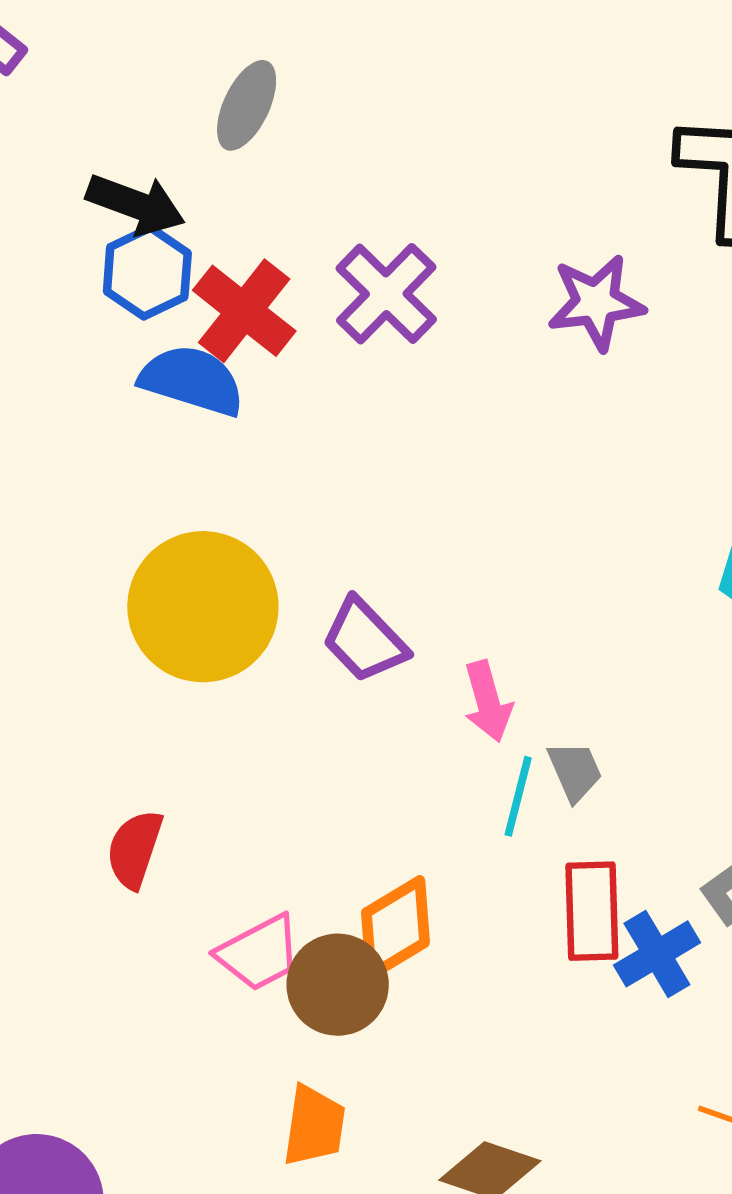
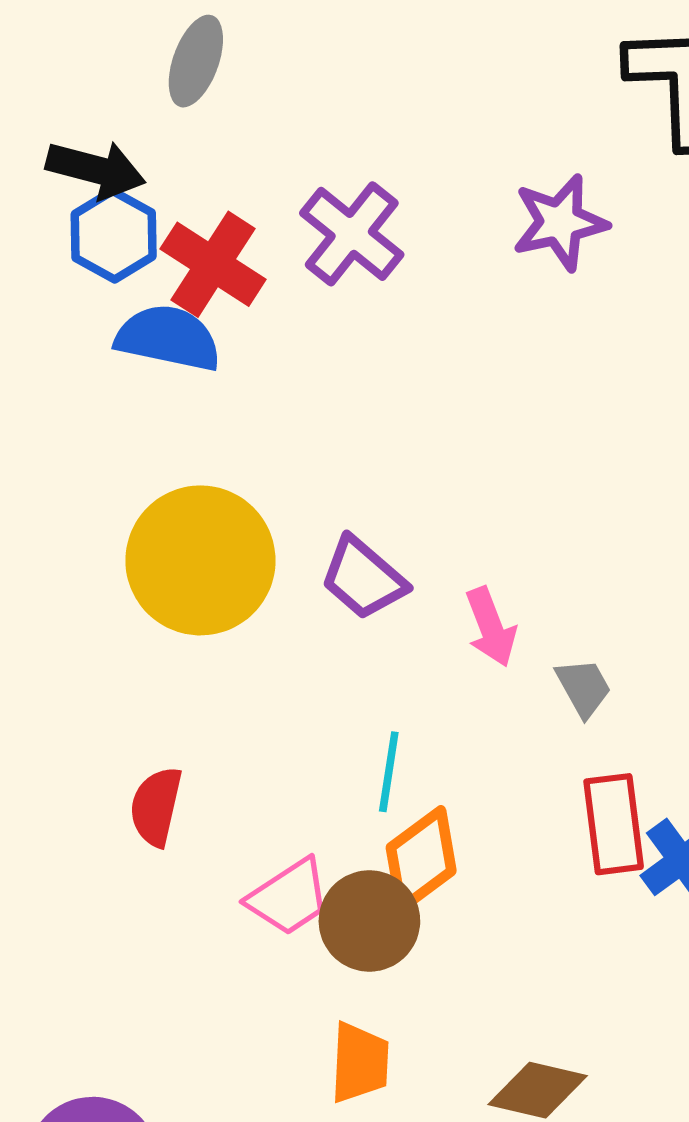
cyan line: (518, 796) -> (389, 772), moved

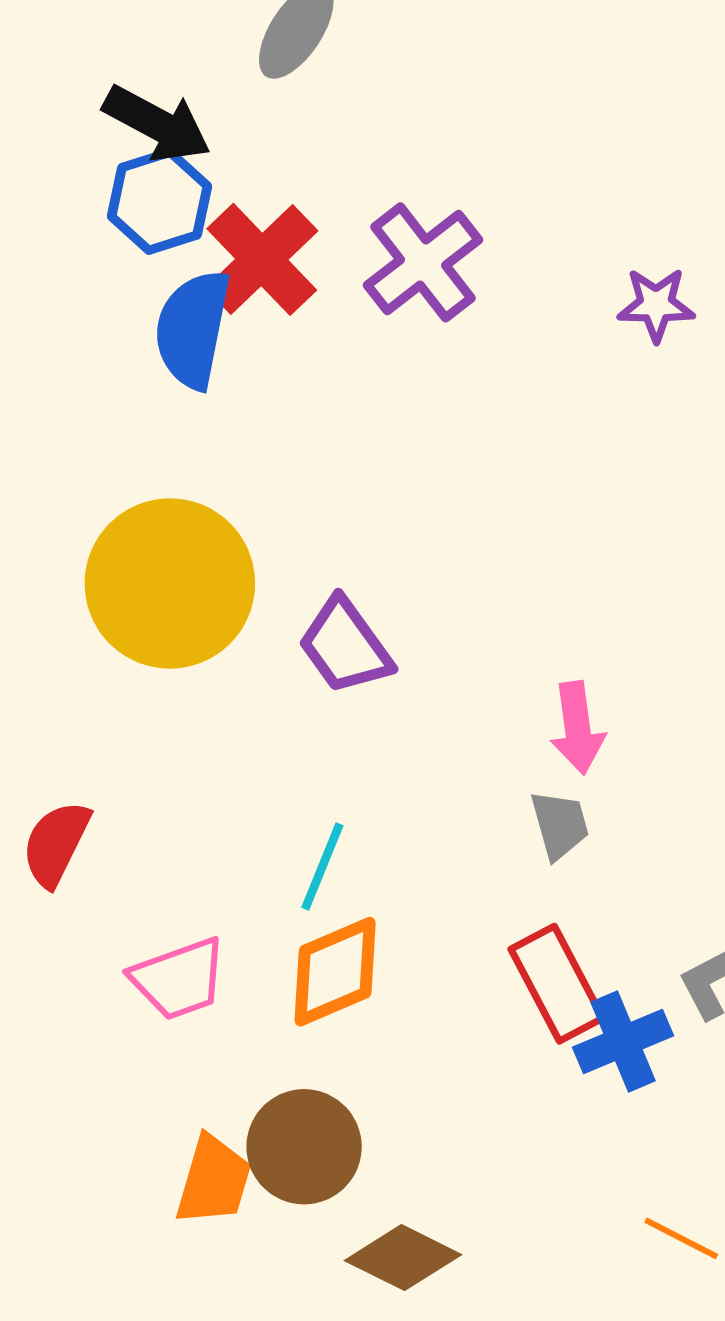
purple star: (560, 222) -> (656, 305), size x0.7
blue semicircle: (168, 338) -> (193, 329), turned -104
pink arrow: (491, 627) -> (577, 728), moved
red rectangle: (614, 824) -> (557, 984), turned -34
brown circle: (369, 921) -> (304, 1147), moved

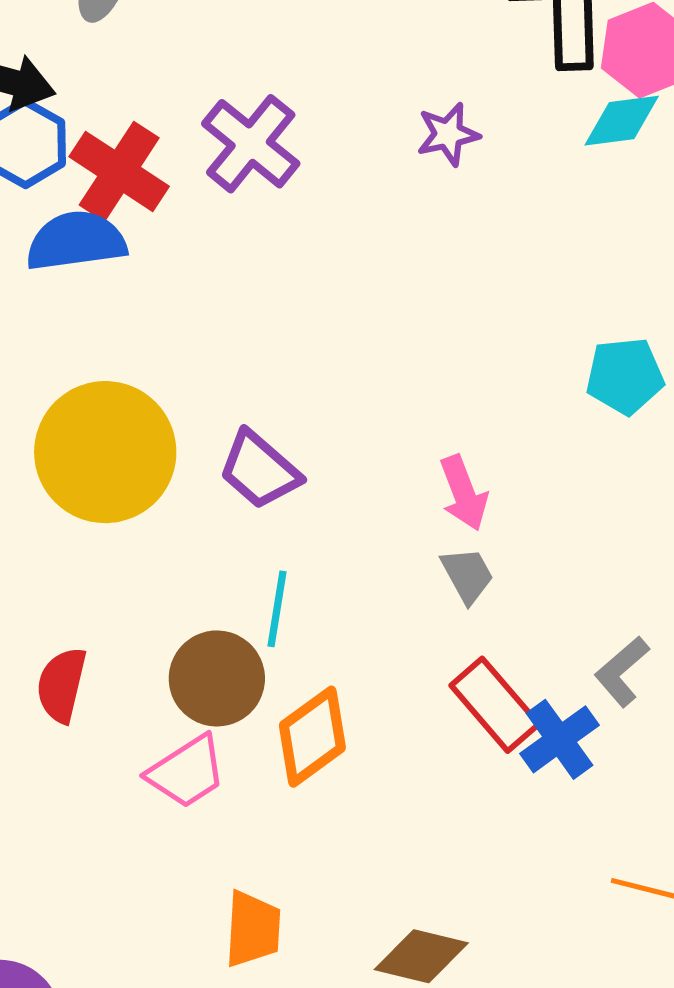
blue semicircle: (193, 329) -> (76, 241), turned 84
cyan line: (322, 867) -> (277, 609), moved
brown circle: (304, 1147) -> (217, 678), moved

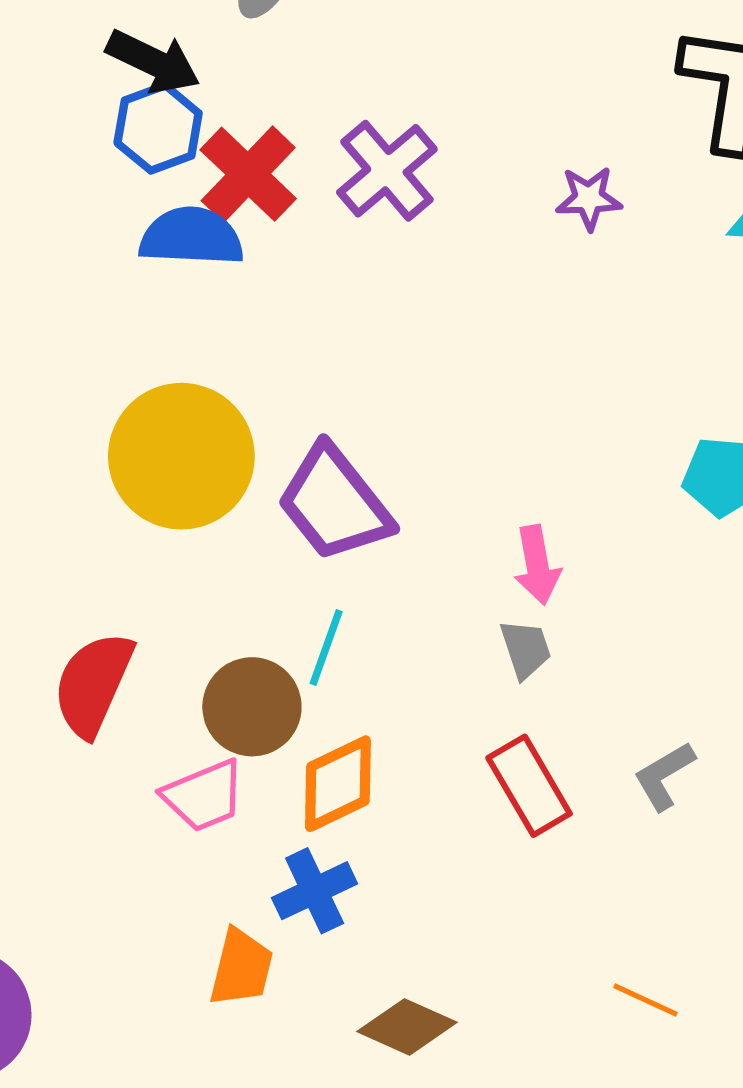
purple trapezoid: (259, 470) -> (334, 503), size x1.4
red semicircle: (62, 685) -> (93, 684), size x1.4
blue cross: (559, 739) -> (315, 891), moved

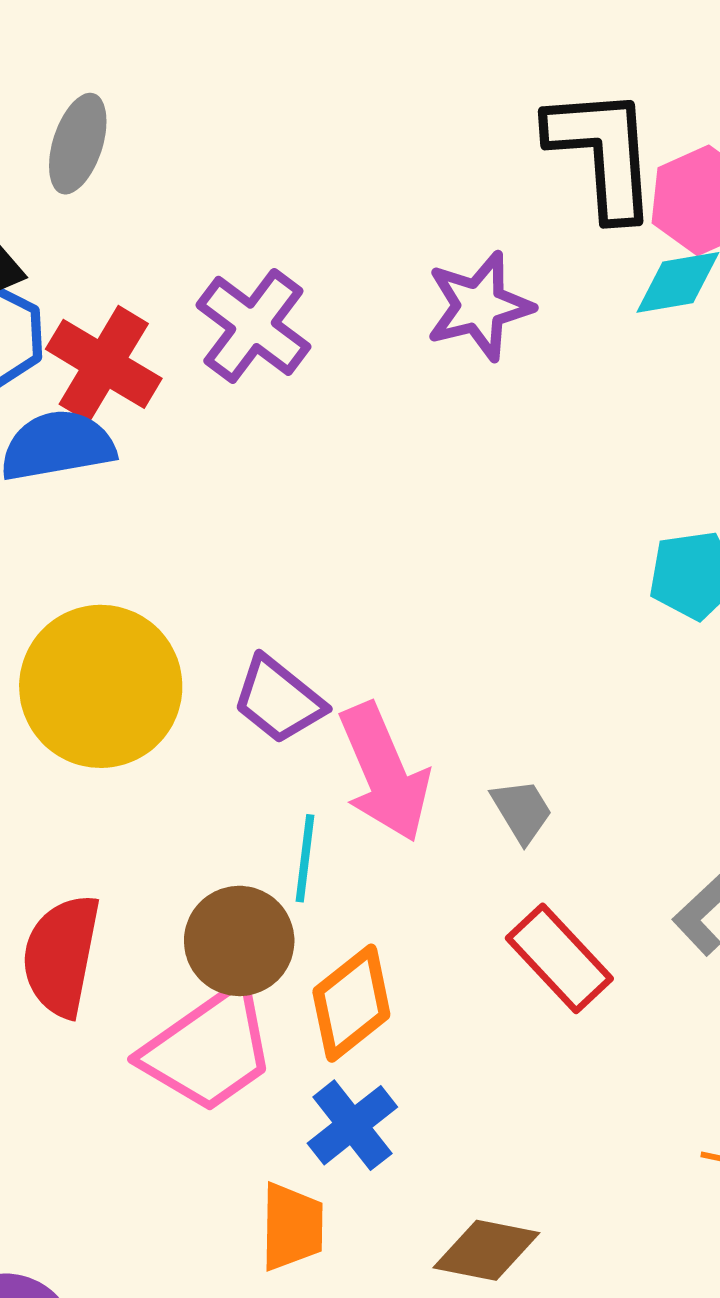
purple star: (589, 198) -> (479, 306), size x1.5
purple trapezoid: (334, 503) -> (278, 700), size x0.7
pink arrow: (537, 565) -> (384, 772), moved, size x1.6
pink trapezoid: (204, 796) -> (209, 1049), size x1.5

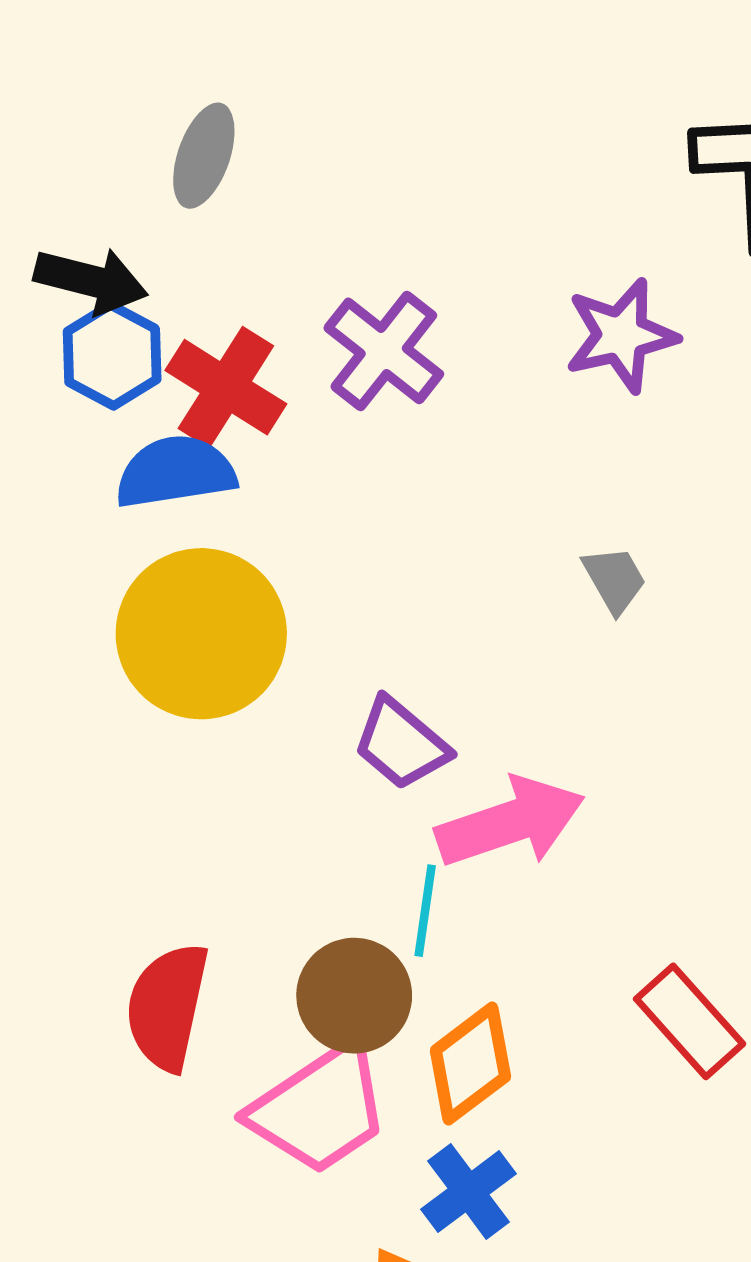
yellow circle: (101, 686) -> (201, 634), moved
pink arrow: (384, 772) -> (510, 822), turned -87
gray trapezoid: (522, 811) -> (614, 580), moved

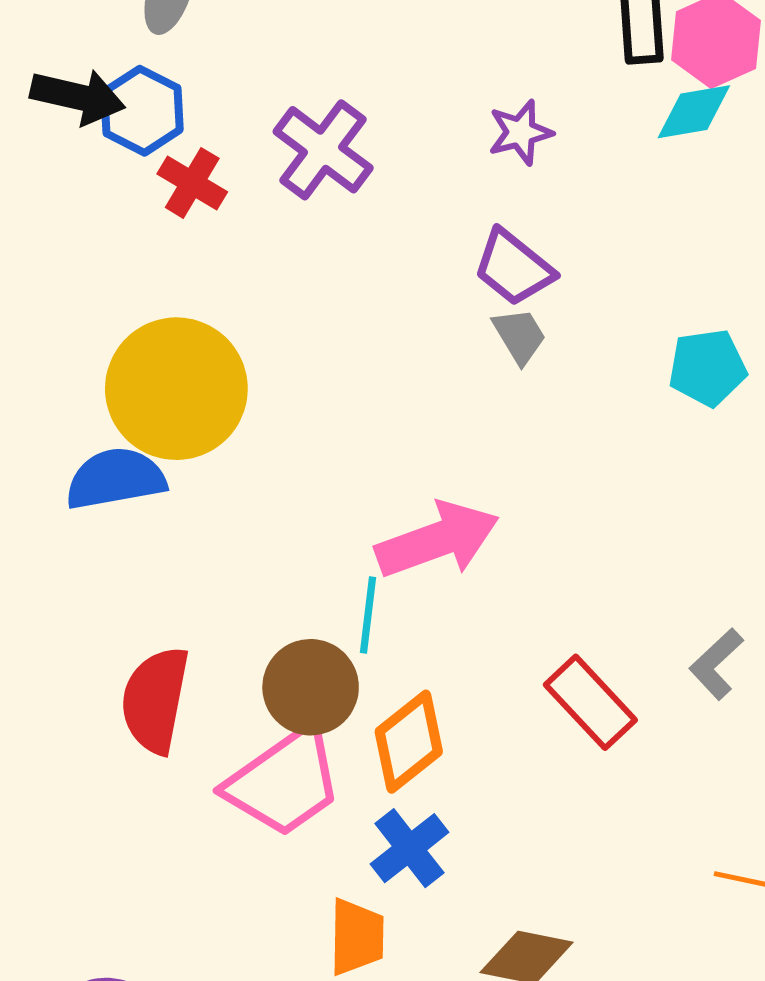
purple star: (621, 336) -> (520, 132), size x0.7
blue hexagon: (112, 355) -> (142, 111), moved
red cross: (226, 387) -> (192, 183), size x0.7
blue semicircle: (175, 472) -> (116, 479), moved
purple trapezoid: (401, 744) -> (514, 268), moved

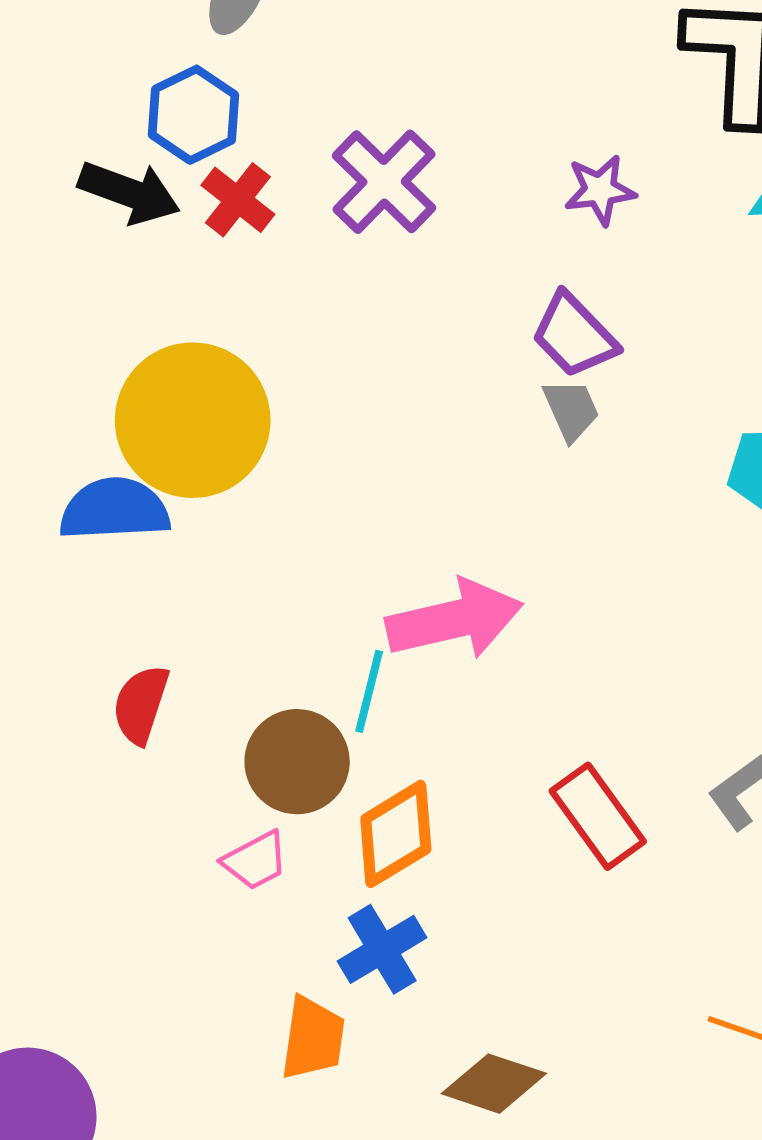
black arrow: (78, 97) -> (129, 192), moved
red semicircle: (155, 700) -> (141, 704), moved, size x0.7
pink trapezoid: (284, 782) -> (255, 860), size x0.5

